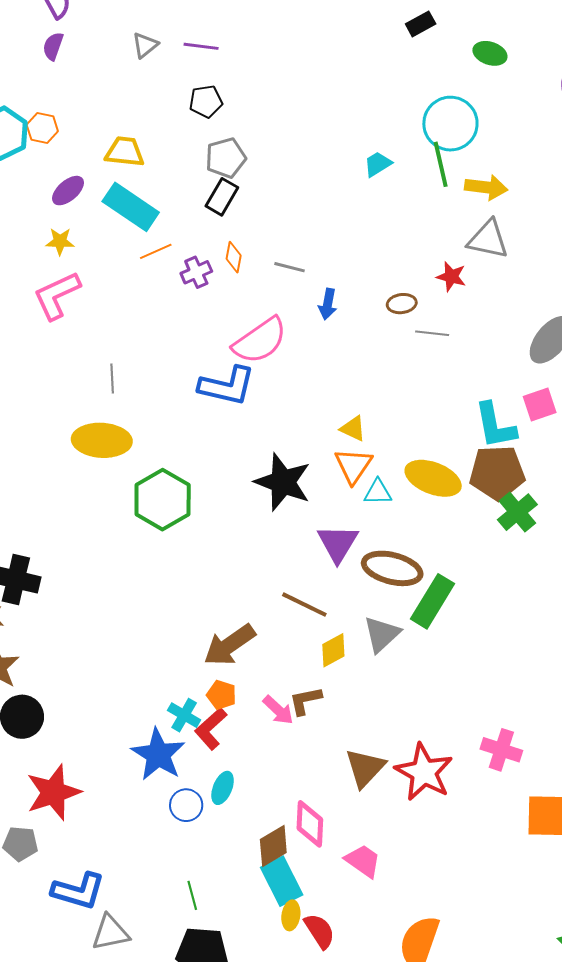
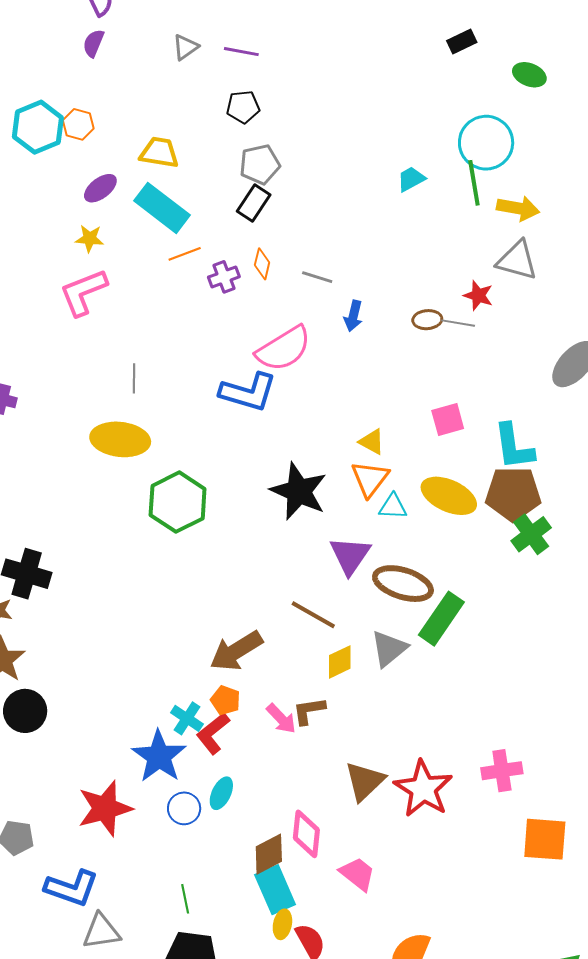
gray line: (432, 333) -> (458, 323), moved
pink square: (540, 404) -> (448, 420), moved
pink cross: (501, 750) -> (502, 771), turned -30
red star: (53, 792) -> (105, 808), moved

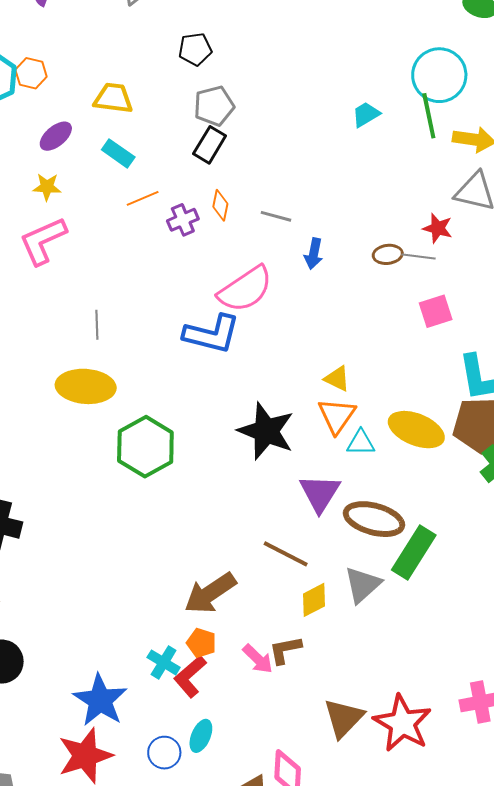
cyan rectangle: (162, 208) -> (118, 153), size x0.6
pink square: (448, 420) -> (436, 311), moved
blue star: (159, 756) -> (100, 700), moved

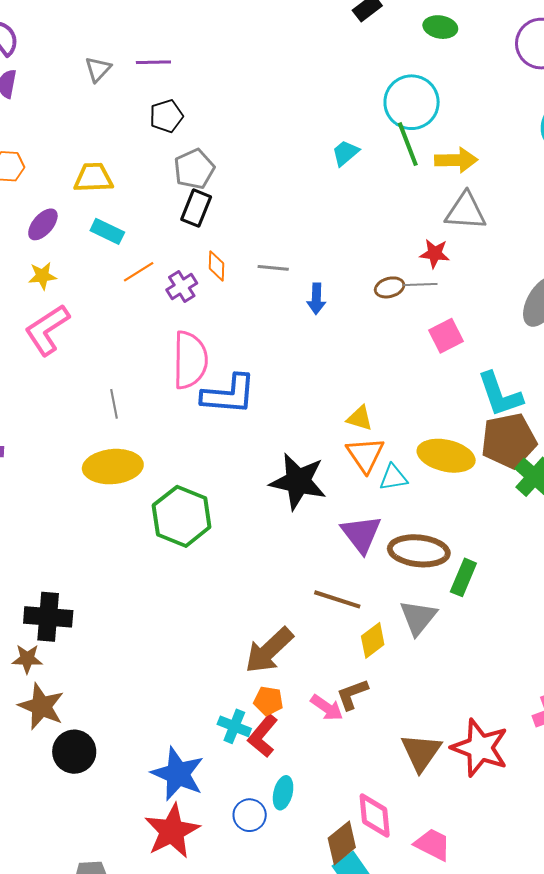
pink semicircle: (245, 289) -> (190, 360), moved, turned -46
green rectangle: (414, 553) -> (463, 577), size x0.7

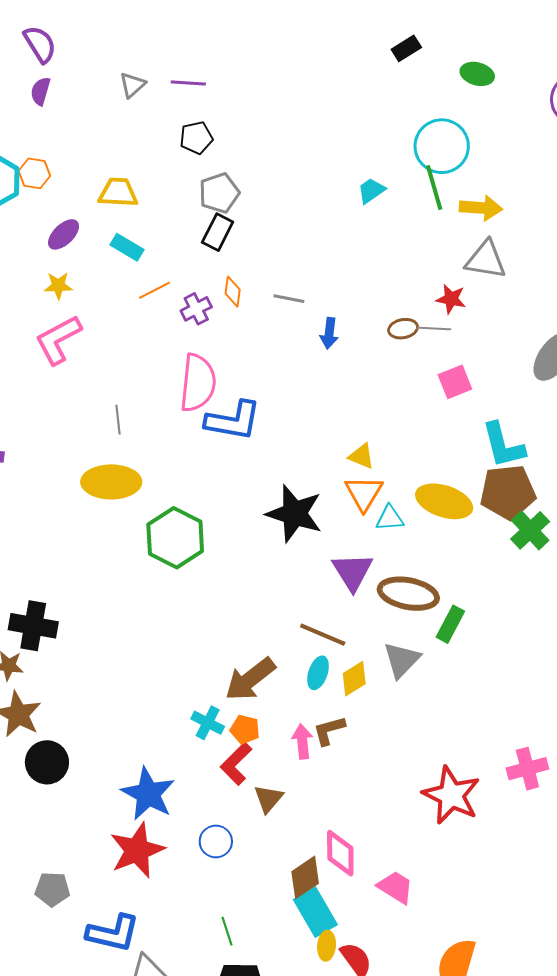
pink arrow: (327, 708) -> (302, 741), turned -136
cyan cross: (234, 726) -> (208, 723), moved
brown triangle: (421, 752) -> (268, 799), moved, size x0.7
cyan ellipse: (283, 793) -> (318, 673), moved

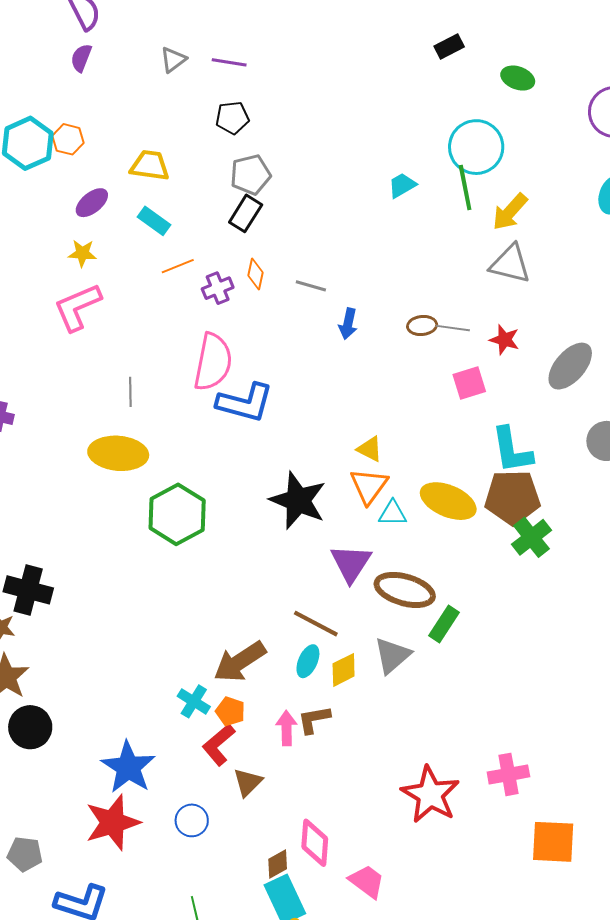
yellow arrow: (481, 208) -> (510, 212), turned 123
red star: (451, 299) -> (504, 340), moved
brown diamond: (305, 877) -> (278, 864), size x0.7

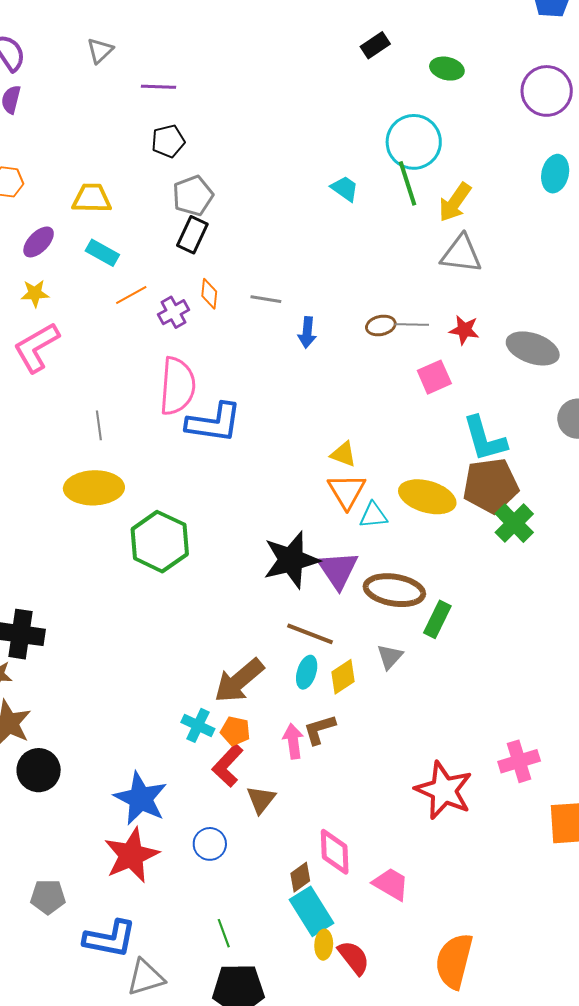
gray triangle: (173, 60) -> (100, 50), moved
cyan trapezoid: (402, 185) -> (345, 189), turned 72
gray ellipse: (570, 366) -> (533, 348), turned 75
black star: (298, 500) -> (291, 560), moved, turned -30
gray triangle: (392, 655) -> (390, 657), size x0.7

